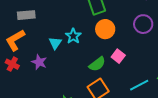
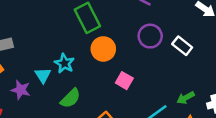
purple star: (39, 62) -> (21, 90), moved
green semicircle: (97, 64) -> (70, 98), moved

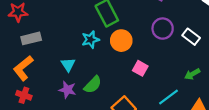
cyan star: (64, 63) -> (90, 40), moved, turned 30
purple star: (21, 90) -> (67, 90), moved
green arrow: (186, 98) -> (192, 74), moved

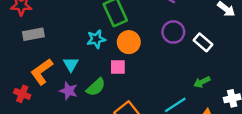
orange L-shape: (23, 68) -> (42, 72), moved
pink square: (140, 68) -> (118, 67), moved, turned -32

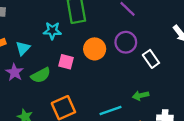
orange circle: (129, 42) -> (95, 49), moved

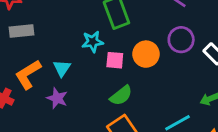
pink square: (66, 62) -> (115, 60), moved
green semicircle: (41, 75) -> (121, 95), moved

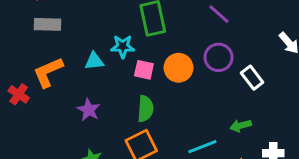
cyan triangle: (62, 68) -> (94, 61), moved, turned 42
green semicircle: (121, 95) -> (145, 109), turned -55
purple star: (57, 98) -> (89, 110), moved

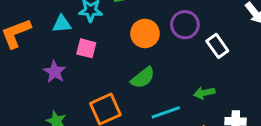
pink square: (144, 70) -> (86, 48), moved
green semicircle: (145, 109) -> (143, 78), moved, turned 45

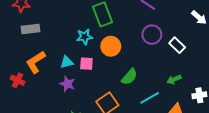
cyan triangle: (62, 24) -> (67, 62), moved
orange circle: (145, 33) -> (111, 46), moved

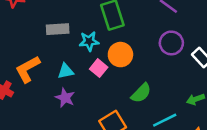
gray rectangle: (30, 29) -> (58, 29), moved
pink square: (86, 64) -> (99, 68), moved, turned 32

